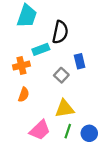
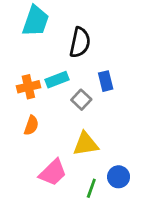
cyan rectangle: (41, 49) -> (57, 80), moved
green line: (68, 131) -> (91, 188), moved

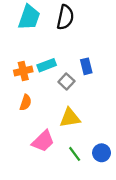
black semicircle: (80, 42) -> (65, 17), moved
blue circle: (119, 177) -> (102, 153), moved
green line: (91, 188) -> (75, 154), turned -56

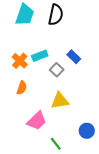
blue rectangle: (86, 66) -> (74, 57), turned -32
orange cross: (23, 71) -> (20, 61), turned -35
green line: (75, 154) -> (56, 144), moved

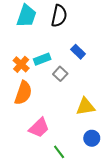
blue rectangle: (74, 57) -> (78, 52), moved
orange semicircle: (22, 88) -> (23, 93), size x1.6
yellow triangle: (60, 101) -> (85, 107), moved

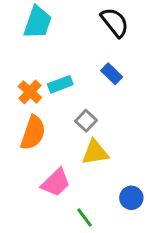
black semicircle: (59, 16) -> (115, 22), moved, turned -50
gray square: (60, 74) -> (86, 121), moved
yellow triangle: (85, 107) -> (95, 152), moved

